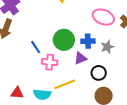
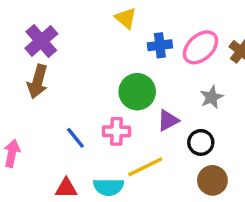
pink ellipse: (103, 17) -> (201, 47), turned -60
blue cross: (88, 41) -> (160, 45), moved
blue line: (36, 47) -> (75, 138), moved

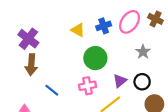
yellow triangle: (126, 18) -> (78, 30), moved
purple triangle: (168, 120) -> (120, 81), moved
blue line: (75, 138) -> (52, 90), moved

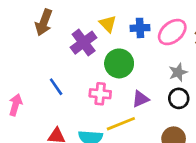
purple cross: (28, 39) -> (84, 43), moved
brown arrow: (31, 65) -> (44, 22), moved
black circle: (142, 82) -> (179, 98), moved

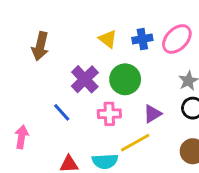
purple cross: (84, 43) -> (85, 79), moved

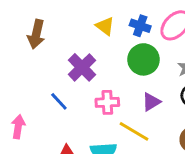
blue cross: (142, 39) -> (140, 26), turned 30
green circle: (125, 79) -> (143, 59), moved
yellow line: (135, 143) -> (134, 131), turned 60

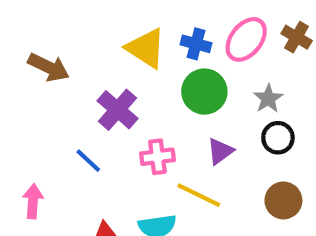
yellow triangle: (105, 26) -> (146, 48), size x1.5
brown arrow: (36, 34) -> (49, 67), turned -72

